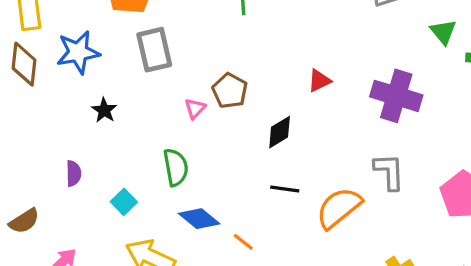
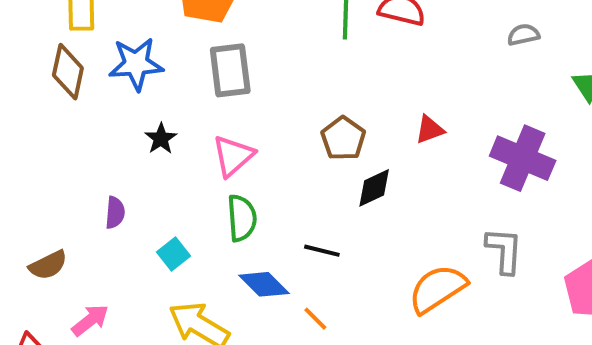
brown pentagon: (230, 91) -> (343, 139), moved
pink triangle: (195, 108) -> (233, 156), moved, size x1.6
black line: (285, 189) -> (322, 251), moved

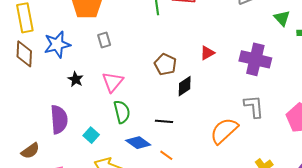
gray rectangle: (230, 70) -> (104, 40), size x0.6
purple semicircle: (115, 213) -> (59, 119), size x1.8

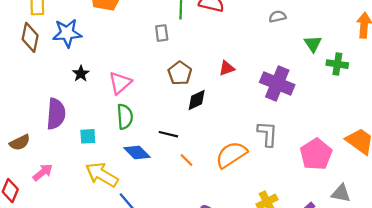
gray rectangle: (104, 40) -> (162, 33), moved
cyan square: (91, 135) -> (88, 136), turned 35
orange line: (166, 155) -> (186, 160), moved

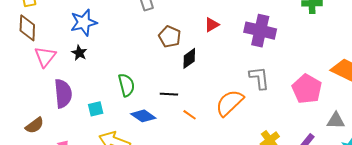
blue star: (67, 33) -> (84, 22), moved
pink triangle: (120, 83) -> (45, 57), moved

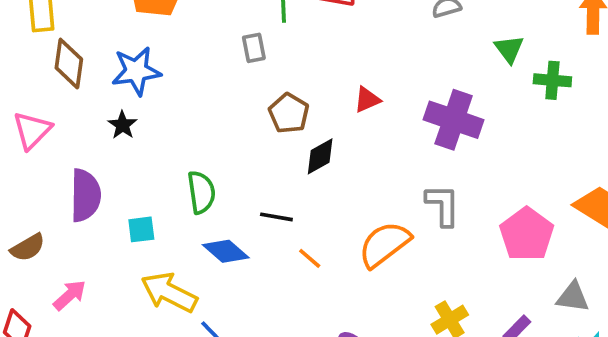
brown diamond: (27, 28) -> (69, 64), moved
pink triangle: (45, 57) -> (32, 130), moved

